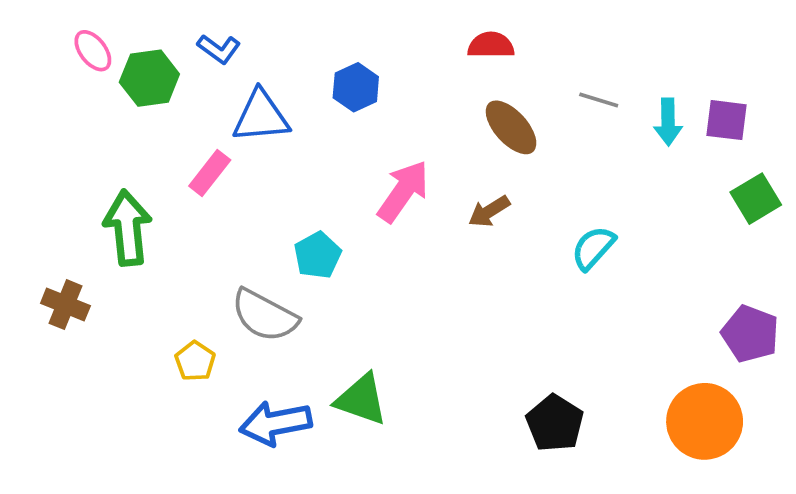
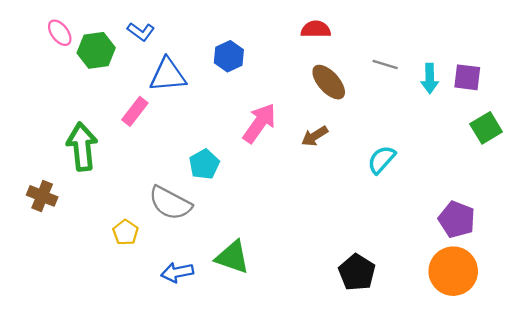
purple pentagon: (750, 334) -> (457, 219), moved
blue arrow: (275, 423) -> (177, 272), size x0.7

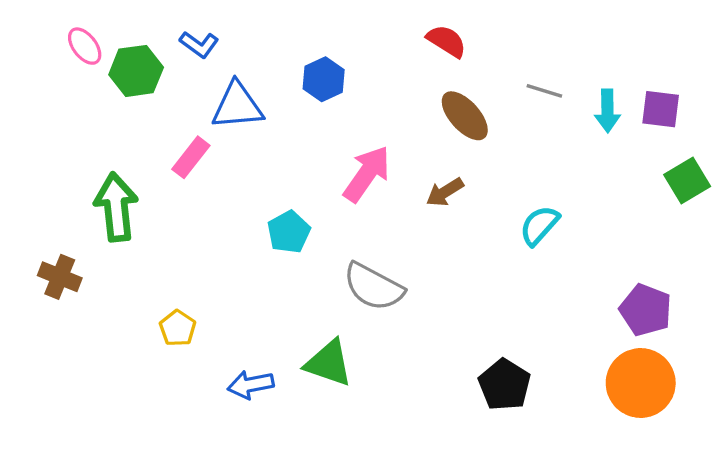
red semicircle: (316, 29) -> (446, 41), turned 32
gray semicircle: (170, 203) -> (373, 287), moved

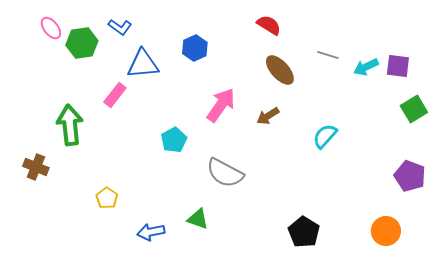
cyan arrow: (607, 111) -> (366, 67), turned 65
purple pentagon: (646, 310) -> (410, 176), moved
green triangle: (329, 363) -> (198, 219), size x0.7
orange circle: (641, 383) -> (386, 231), size x0.7

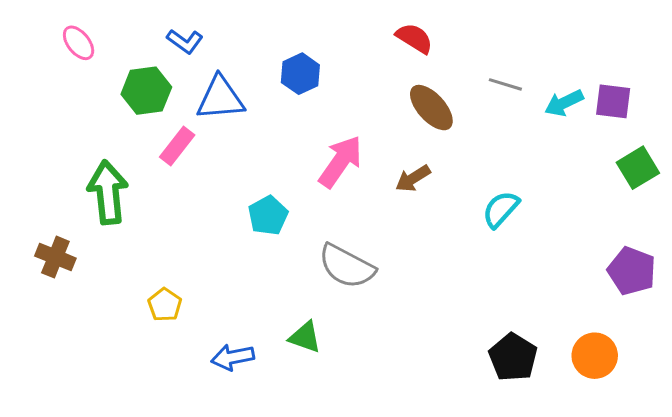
green hexagon: (82, 43) -> (146, 91), moved
black pentagon: (304, 232) -> (513, 357), moved

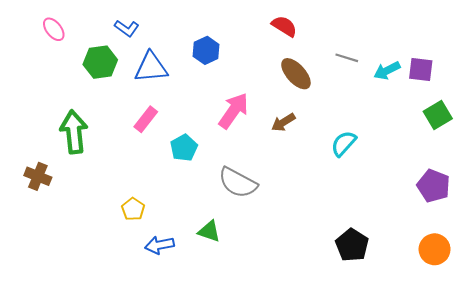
pink rectangle: (177, 146) -> (146, 119), moved
yellow pentagon: (165, 305) -> (133, 209), moved
orange circle: (595, 356) -> (435, 249), moved

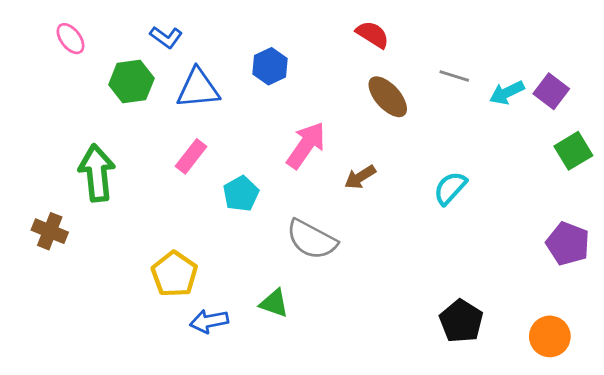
purple square: (421, 69) -> (551, 91), turned 30
brown arrow: (283, 122) -> (360, 177), moved
yellow pentagon: (133, 209) -> (174, 274), size x1.5
orange circle: (435, 249) -> (550, 336), moved

